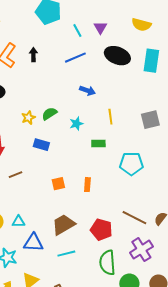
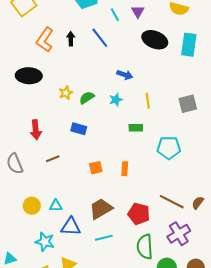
blue line: (75, 58) -> (100, 38), moved, turned 75
yellow star: (28, 118) -> (66, 93), moved
cyan star: (76, 124) -> (116, 100), moved

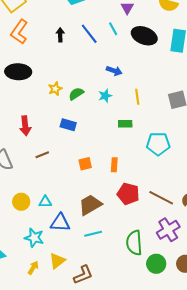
cyan line: (115, 15) -> (113, 29), moved
orange L-shape: (45, 40) -> (19, 32), moved
red pentagon: (139, 214) -> (128, 194), moved

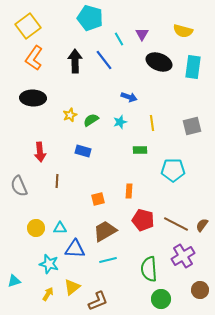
cyan line: (113, 29) -> (119, 39), moved
black arrow: (60, 35) -> (75, 61), size x1.6
brown line: (42, 155) -> (57, 181), turned -64
orange square: (85, 164) -> (98, 199), moved
green circle: (156, 264) -> (161, 299), moved

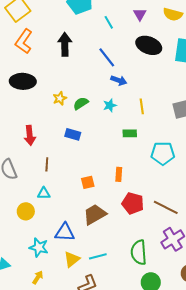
purple triangle: (142, 34) -> (140, 14), moved
blue line: (104, 60) -> (107, 57), moved
cyan triangle: (60, 228) -> (44, 193), moved
cyan line: (108, 260) -> (98, 256), moved
yellow triangle: (72, 287) -> (72, 259), moved

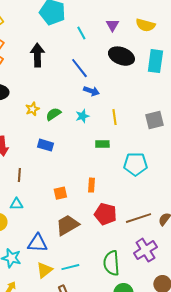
brown line: (166, 207) -> (138, 218), turned -45

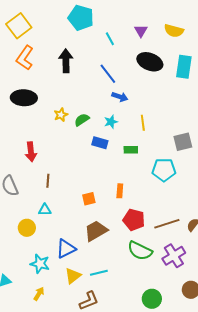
gray square: (154, 120) -> (183, 142), moved
blue rectangle: (45, 145) -> (100, 143), moved
blue triangle: (37, 243) -> (66, 249), turned -30
green semicircle: (111, 263) -> (140, 251), moved, turned -60

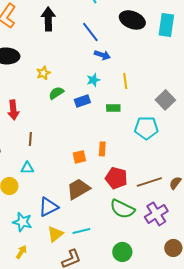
green semicircle: (82, 120) -> (56, 93), moved
gray square: (183, 142) -> (165, 100), turned -30
blue rectangle: (100, 143) -> (82, 101), turned -35
orange square: (89, 199) -> (79, 157), moved
green circle: (152, 299) -> (122, 252), moved

